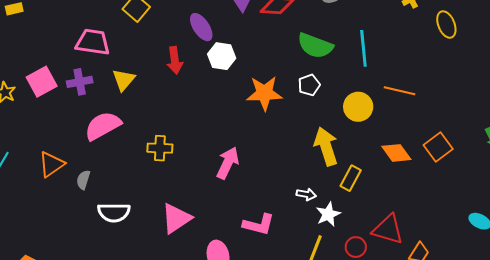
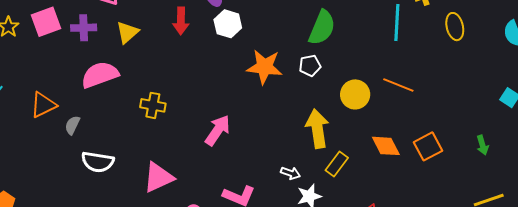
green semicircle: (315, 46) -> (322, 28), turned -96
cyan line: (363, 48) -> (397, 22), moved

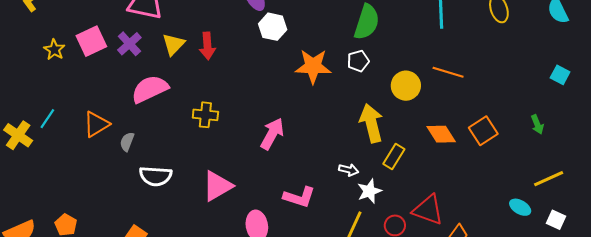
red arrow: (181, 21) -> (207, 46), moved
purple cross: (84, 28) -> (129, 44), turned -35

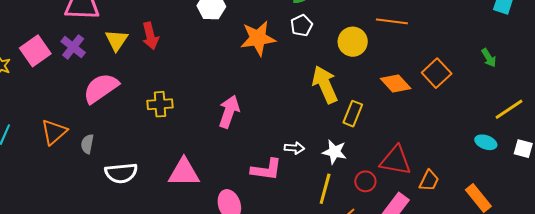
white arrow: (349, 170) -> (294, 148), moved
pink triangle: (217, 186) -> (184, 172), turned 40
white star: (369, 191) -> (334, 152), turned -30

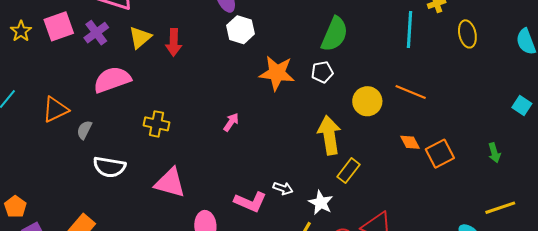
orange diamond: (396, 84) -> (410, 142), moved, size x0.7
yellow cross: (160, 104) -> (156, 124), moved
pink arrow: (229, 112) -> (231, 122), moved, size x0.6

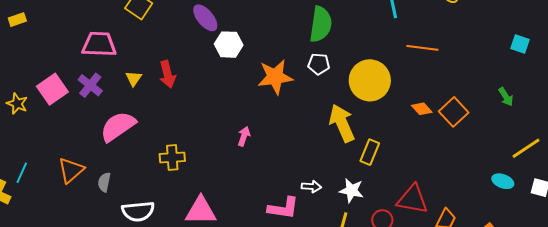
yellow triangle: (140, 38) -> (134, 78), size x0.7
white pentagon: (322, 72) -> (319, 64), turned 30
orange line: (411, 92) -> (422, 48), moved
yellow circle: (367, 101) -> (370, 80), size x1.4

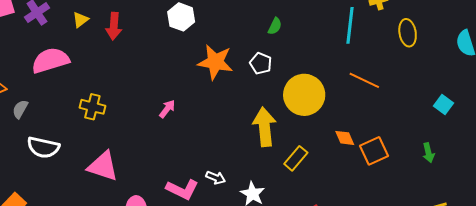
green semicircle: (321, 24) -> (275, 26), size x0.5
cyan square: (520, 44) -> (443, 104), moved
yellow rectangle: (370, 152) -> (296, 158), moved

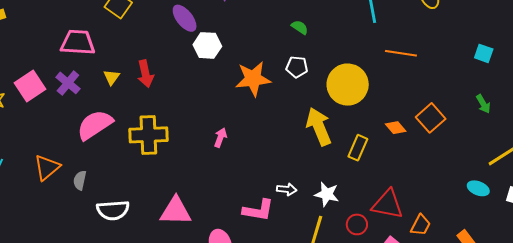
green semicircle: (275, 26) -> (300, 27), turned -66
yellow cross: (92, 107) -> (148, 135), moved, size x1.5
orange diamond: (345, 138) -> (396, 128), moved

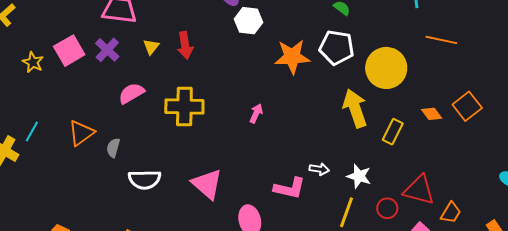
white pentagon: (297, 67) -> (337, 47), size x1.6
pink semicircle: (95, 125) -> (131, 93), size x0.7
pink triangle: (176, 211) -> (207, 184), turned 36

